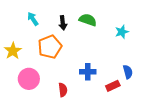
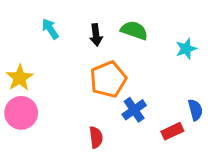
orange pentagon: (50, 47) -> (108, 79), moved
blue cross: (88, 72) -> (134, 110), turned -35
pink circle: (29, 79) -> (21, 113), moved

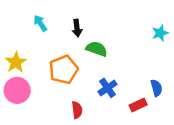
green semicircle: (134, 30) -> (97, 49), moved
cyan star: (186, 49) -> (160, 33), moved
orange pentagon: (108, 79) -> (64, 70), moved

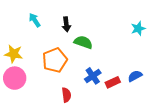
yellow star: (16, 62) -> (14, 54), turned -30
blue semicircle: (156, 88) -> (135, 76), turned -104
red rectangle: (138, 105) -> (113, 82), moved

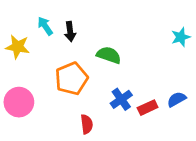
black arrow: (66, 24) -> (70, 32), moved
yellow star: (14, 54) -> (18, 47), moved

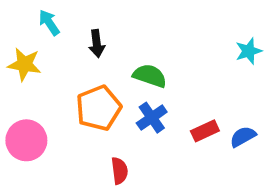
cyan arrow: (45, 26) -> (49, 23), moved
blue cross: (121, 99) -> (152, 118), moved
red rectangle: (148, 108) -> (205, 131), moved

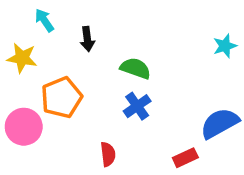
orange pentagon: (99, 108) -> (62, 98), moved
red rectangle: (205, 131) -> (185, 158), moved
blue semicircle: (243, 137) -> (220, 123), size x1.6

